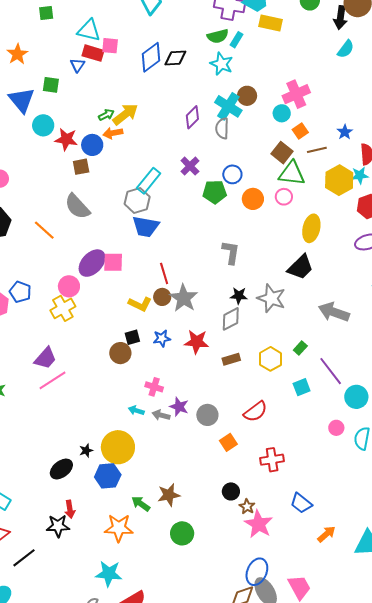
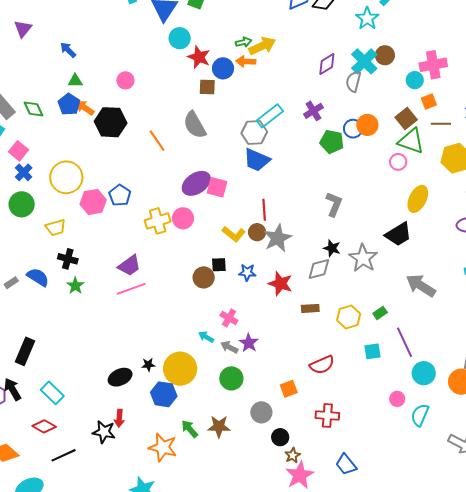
orange circle: (253, 199) -> (367, 125), moved
pink circle: (69, 286) -> (183, 218), moved
gray circle: (207, 415) -> (261, 412), moved
green circle: (182, 533) -> (231, 378), moved

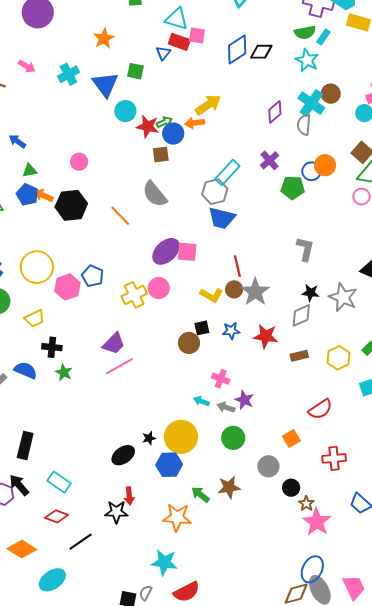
green arrow: (244, 42) -> (164, 122), moved

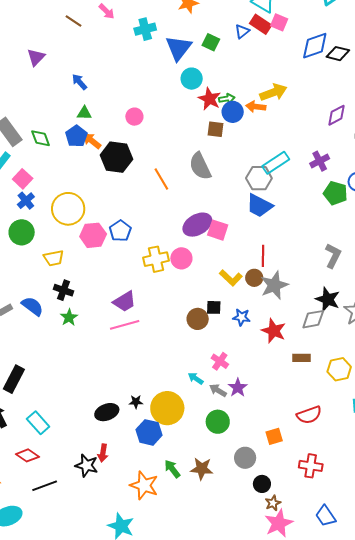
black star: (311, 293) -> (328, 299), size x1.4

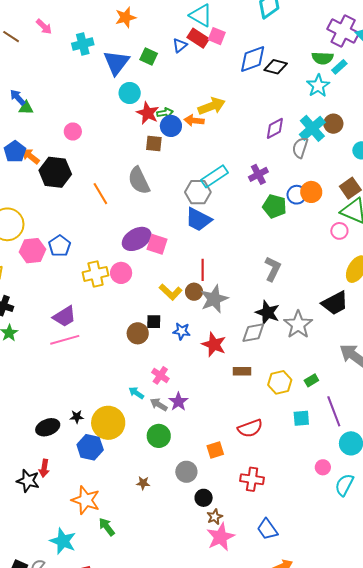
green triangle: (84, 113) -> (26, 108), moved
green arrow: (172, 469) -> (107, 527), moved
brown star: (202, 469) -> (143, 483), size x0.6

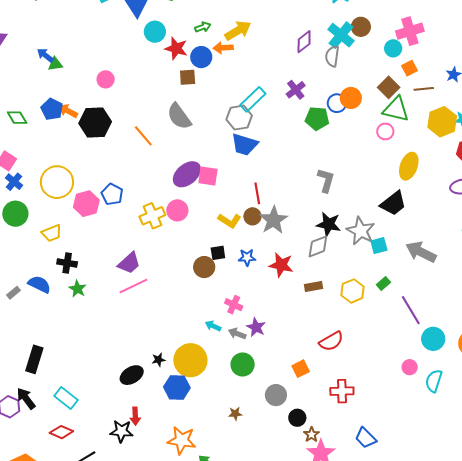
green arrow: (165, 113) -> (203, 27), moved
cyan square: (301, 418) -> (379, 246), moved

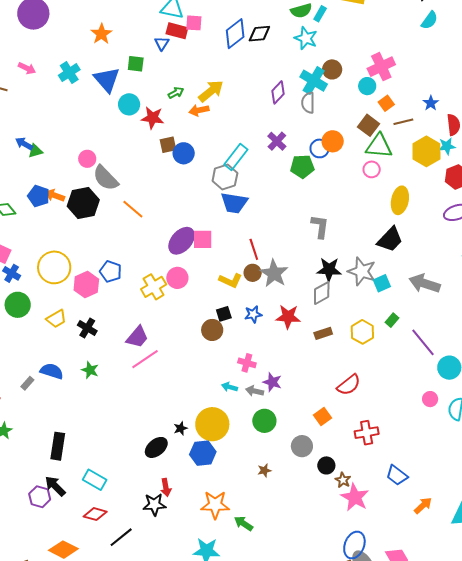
blue circle: (201, 57) -> (184, 153), moved
gray semicircle: (179, 116) -> (106, 178), moved
black cross: (67, 263) -> (87, 328), moved, turned 30

